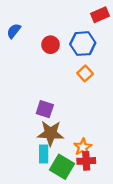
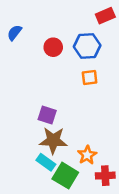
orange square: (85, 73) -> (90, 77), turned 35
cyan rectangle: (44, 154) -> (46, 162), turned -54
red cross: (86, 161) -> (105, 176), moved

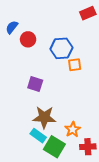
blue hexagon: (87, 46) -> (61, 48), moved
red circle: (53, 47) -> (28, 39), moved
purple square: (47, 115) -> (35, 84), moved

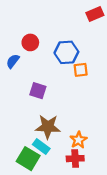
blue semicircle: (12, 27) -> (13, 61), moved
green square: (54, 147) -> (28, 159), moved
red cross: (88, 147) -> (75, 159), moved

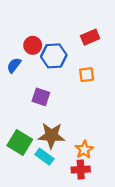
red rectangle: (95, 14) -> (90, 37), moved
blue hexagon: (66, 52) -> (54, 56), moved
green square: (28, 159) -> (20, 143), moved

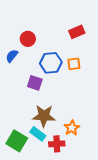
blue hexagon: (54, 56) -> (51, 63), moved
green square: (20, 143) -> (17, 141), moved
red cross: (81, 169) -> (57, 144), moved

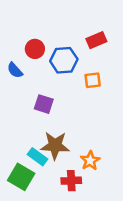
blue semicircle: (12, 56) -> (15, 70), turned -80
blue hexagon: (51, 63) -> (64, 60), moved
cyan rectangle: (38, 134) -> (37, 157), moved

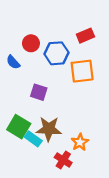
orange square: (93, 80) -> (82, 71), size x1.6
green square: (21, 177) -> (19, 127), moved
red cross: (71, 181) -> (63, 160), turned 36

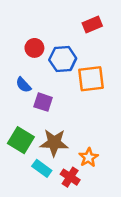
red rectangle: (85, 36) -> (92, 25), moved
blue semicircle: (13, 62) -> (23, 85), moved
cyan rectangle: (33, 139) -> (42, 168), moved

